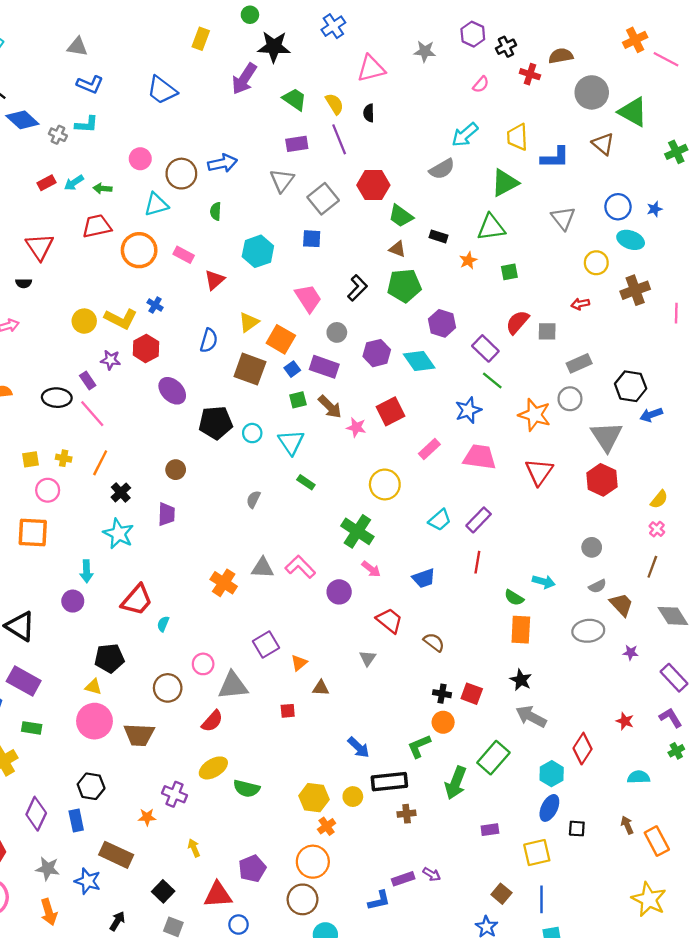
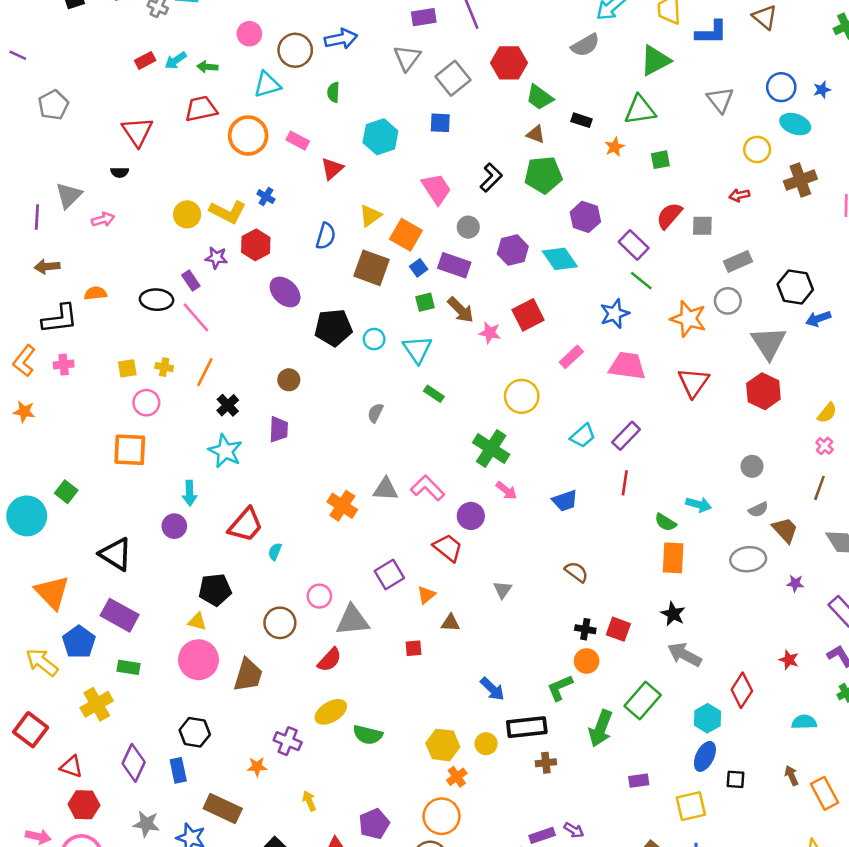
red trapezoid: (389, 621) -> (448, 548), moved
brown trapezoid: (139, 735) -> (248, 675), turned -76

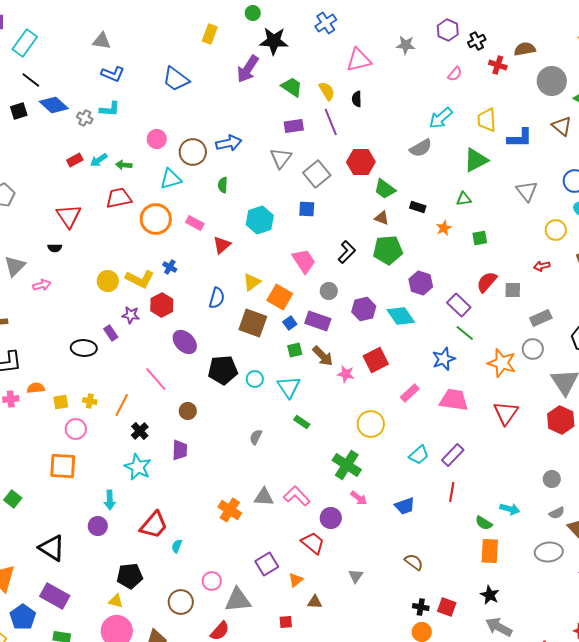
green triangle: (640, 110) -> (464, 199), size x0.6
orange semicircle: (95, 293) -> (36, 388), moved
pink line: (196, 317) -> (156, 379), moved

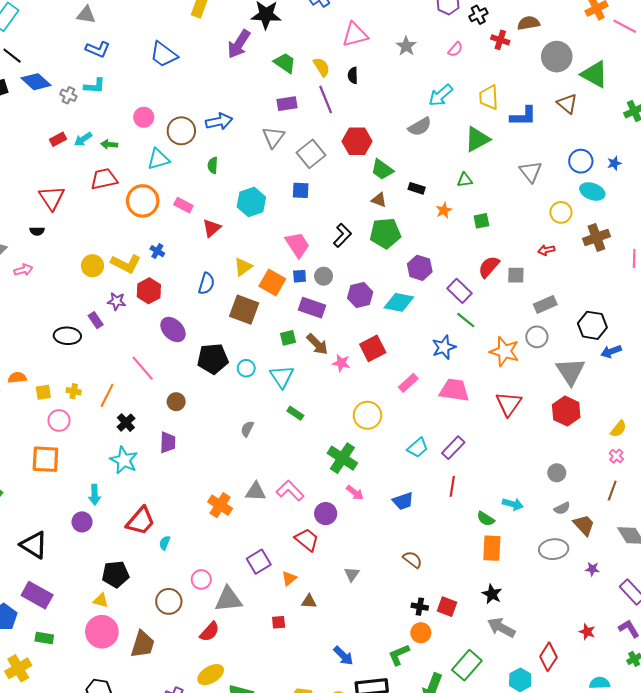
gray star: (406, 45) -> (406, 46), moved, turned 30
cyan diamond: (401, 316) -> (399, 302), turned -44
blue square: (290, 323) -> (300, 276), moved, turned 32

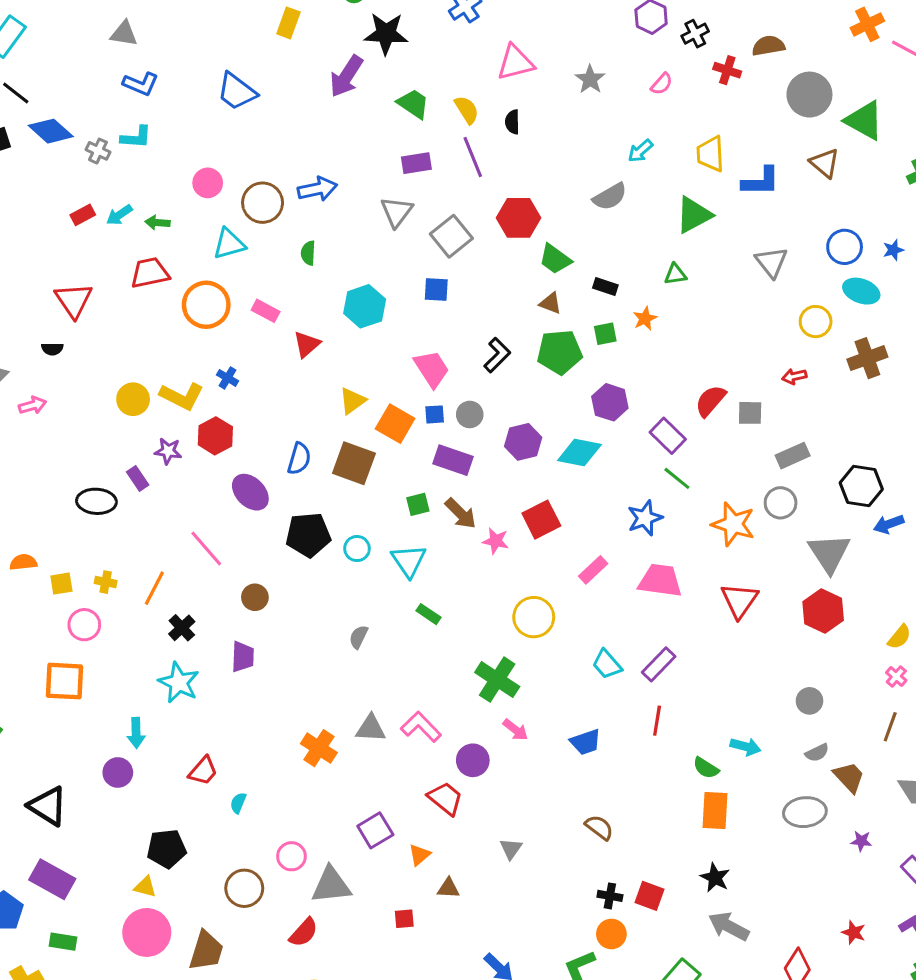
cyan arrow: (441, 95) -> (640, 151), size x0.7
green square: (481, 221) -> (605, 334), moved
blue semicircle: (206, 284) -> (299, 459), moved
cyan trapezoid: (418, 448) -> (607, 664), turned 90
red trapezoid: (141, 521) -> (203, 771), size x0.7

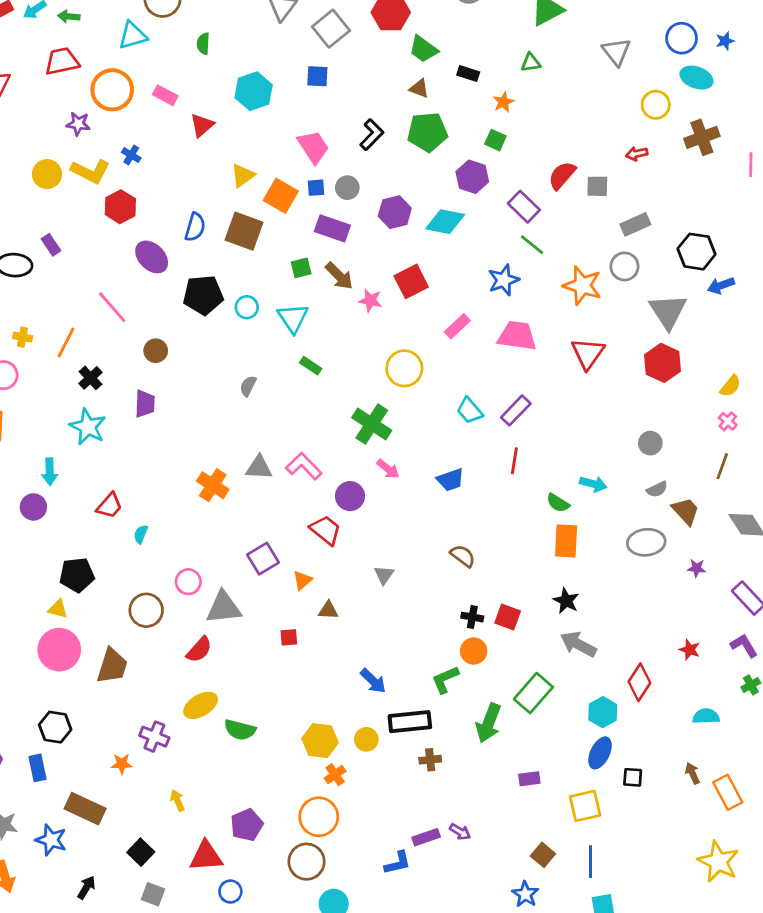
green square: (605, 334) -> (495, 140), moved, turned 35
purple star: (168, 451) -> (78, 124), moved

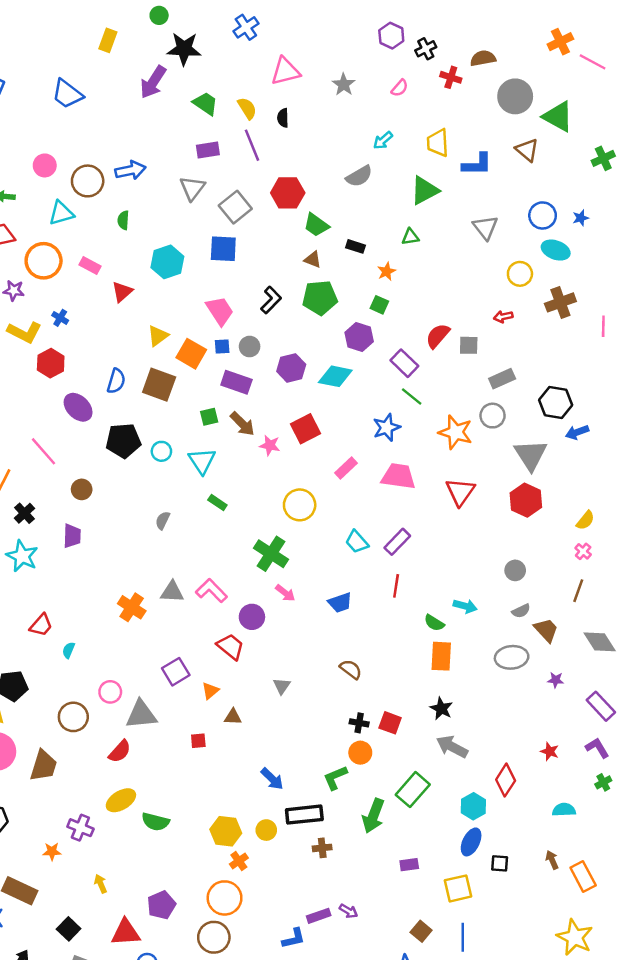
blue square: (317, 76) -> (223, 249), size x1.4

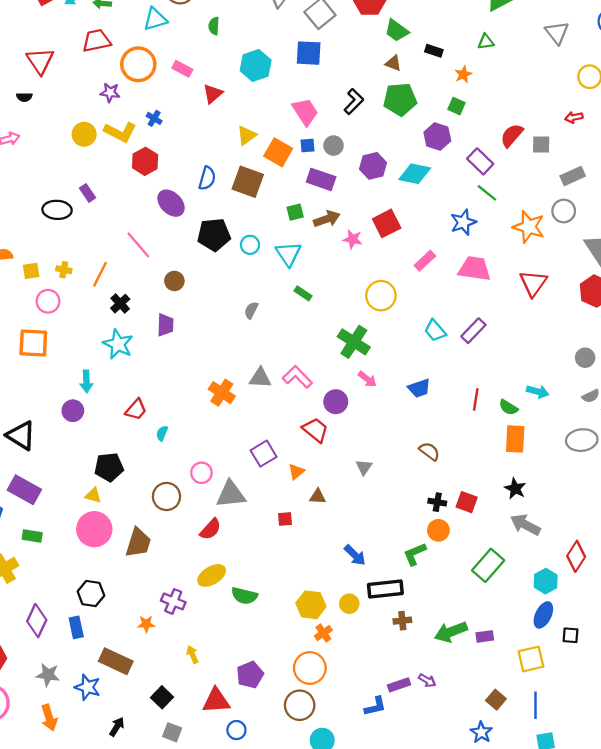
brown arrow: (242, 424) -> (327, 219), turned -65
red line: (396, 586) -> (476, 399), moved
green arrow: (373, 816) -> (451, 632), moved, turned 48

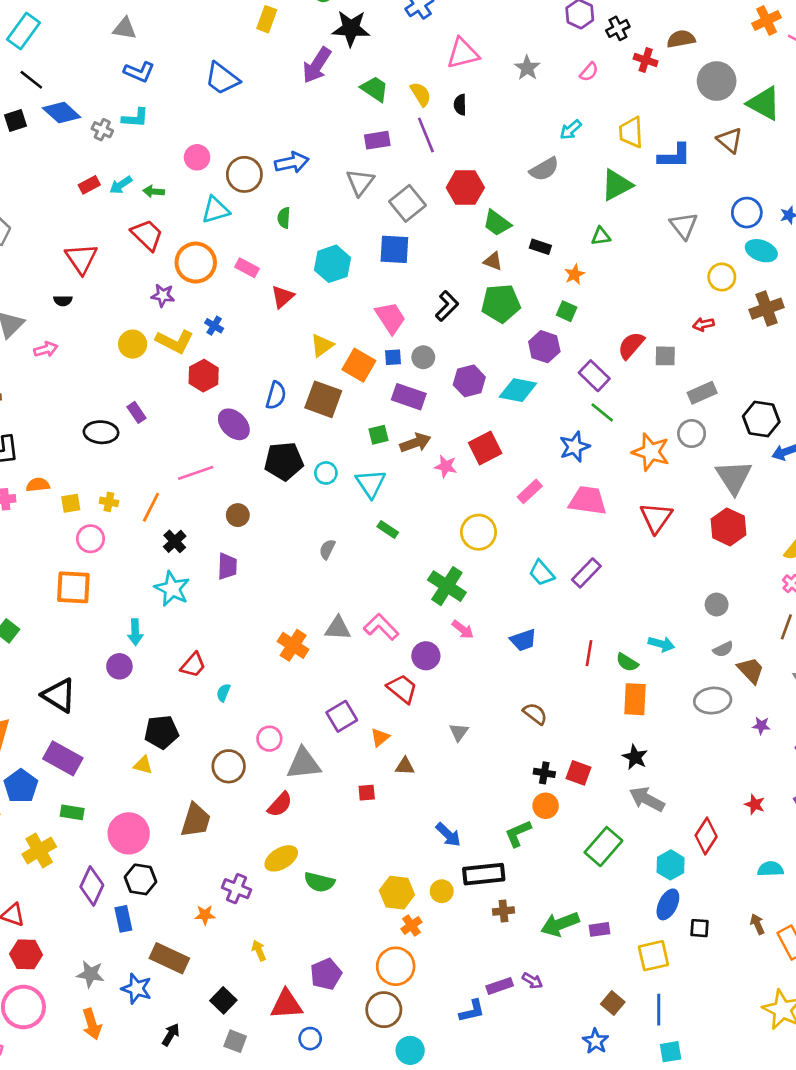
red trapezoid: (97, 41) -> (147, 235), turned 56
pink line: (138, 245) -> (196, 473), turned -68
pink circle: (94, 529) -> (129, 833), moved
purple diamond: (37, 621) -> (92, 886), moved

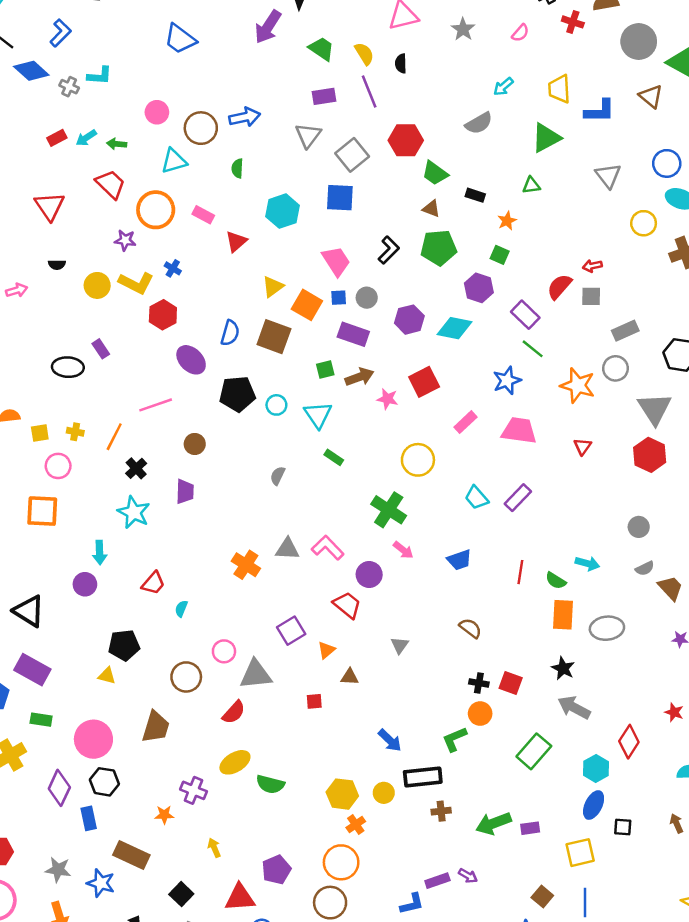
blue L-shape: (139, 72) -> (61, 33), moved, turned -68
black semicircle: (63, 301) -> (57, 265), moved
red arrow: (703, 324) -> (592, 266), moved
red triangle: (656, 518) -> (583, 446), size x0.6
gray ellipse: (713, 701) -> (607, 628), moved

